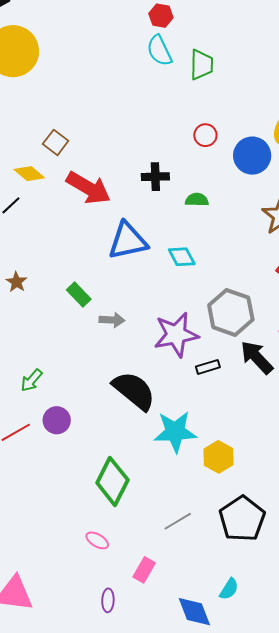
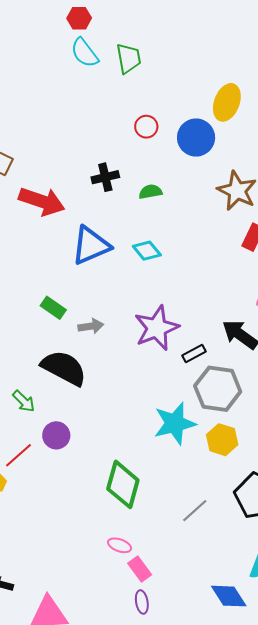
gray hexagon: (231, 312) -> (218, 389), moved
green arrow: (31, 380) -> (24, 401), turned -75
black semicircle: (134, 391) -> (64, 368), moved
pink rectangle: (144, 570) -> (140, 569), moved, turned -55

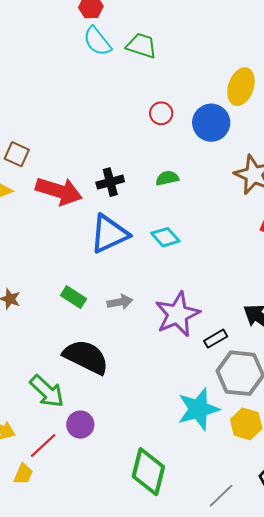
green trapezoid: (129, 58) -> (141, 46), turned -60
black cross: (105, 177) -> (110, 182), moved
gray arrow: (91, 326) -> (120, 302), moved
green arrow: (24, 401) -> (47, 391), size x1.5

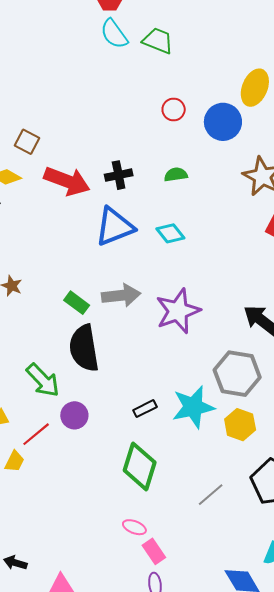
green rectangle: (74, 297) -> (77, 303), moved
gray arrow: (120, 302) -> (121, 295), size x1.5
black rectangle: (216, 339) -> (145, 409), moved
black semicircle: (86, 357) -> (84, 348), turned -129

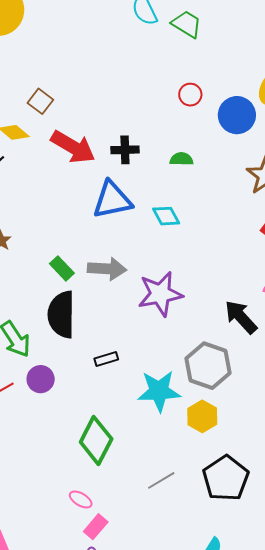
black rectangle: (145, 409) -> (106, 359), moved
pink rectangle: (154, 551) -> (96, 527), turned 65

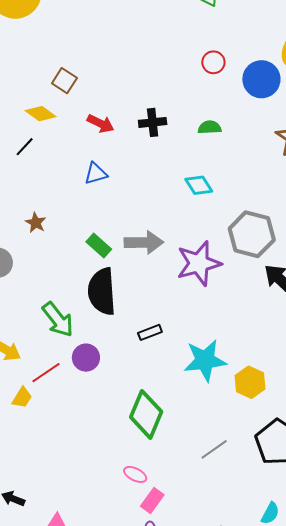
red arrow: (73, 147) -> (101, 124), size x0.6
blue triangle: (112, 200) -> (96, 174), moved, size x0.6
gray hexagon: (208, 366) -> (252, 234), moved

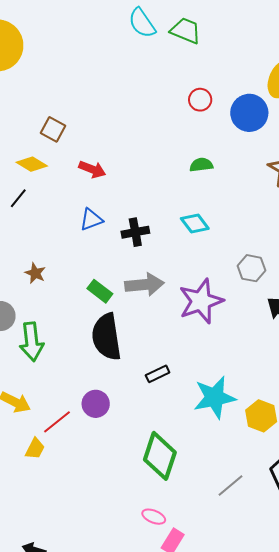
black cross: (153, 122) -> (135, 232), moved
gray hexagon: (252, 234) -> (252, 268), size x0.6
green arrow: (58, 320) -> (32, 342), moved, turned 36

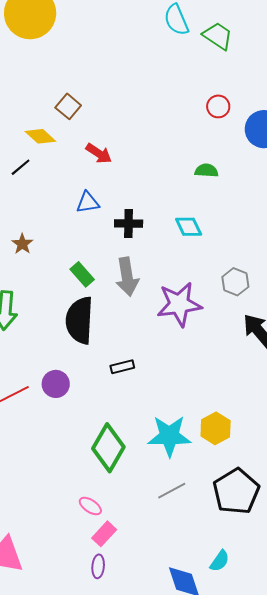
gray arrow: (144, 285) -> (127, 277), turned 75
cyan star: (215, 397) -> (169, 436), moved

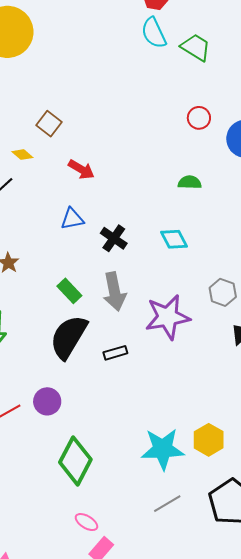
yellow diamond: (40, 136) -> (22, 155), size x0.7
black cross: (129, 224) -> (114, 238), turned 36
black semicircle: (80, 320) -> (69, 337), turned 30
black rectangle: (122, 367) -> (115, 353), moved
green diamond: (108, 448) -> (75, 461), moved

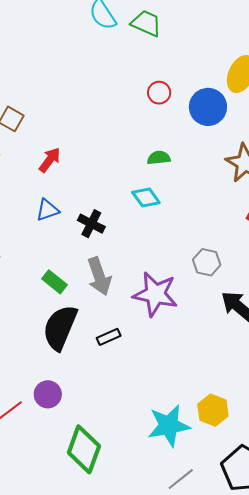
red arrow: (81, 169) -> (50, 160), turned -76
cyan diamond: (174, 239) -> (146, 198), moved
purple star: (168, 317) -> (155, 294), turned 30

